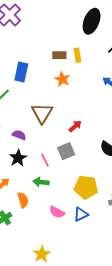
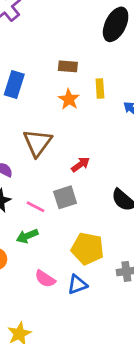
yellow rectangle: (77, 55) -> (100, 89), moved
pink line: (45, 160) -> (35, 207), turned -40
green arrow: (41, 182) -> (27, 236), turned -35

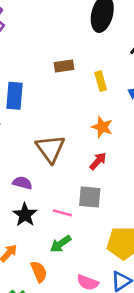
orange star: (69, 99) -> (102, 127), moved
gray square: (65, 197) -> (90, 197), turned 35

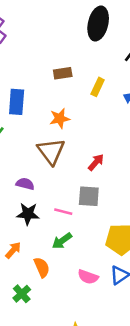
yellow rectangle: (101, 81) -> (98, 87), turned 42
orange star: (102, 127) -> (60, 118), moved, turned -30
black star: (25, 215) -> (28, 214), turned -30

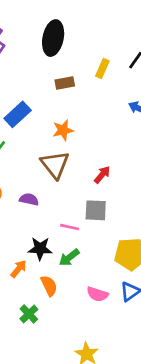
black ellipse: (98, 24) -> (53, 38), moved
yellow rectangle: (98, 87) -> (102, 68), moved
blue rectangle: (17, 102) -> (18, 114), turned 45
black star: (28, 214) -> (40, 249), moved

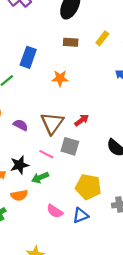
blue rectangle: (18, 114) -> (28, 57), turned -42
brown triangle: (55, 165) -> (52, 123), moved
black star: (40, 249) -> (19, 165), turned -30
orange semicircle: (49, 286) -> (19, 195), turned 91

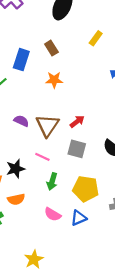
brown rectangle: (71, 42) -> (51, 48), moved, turned 56
purple semicircle: (21, 125) -> (21, 121), moved
gray square: (70, 146) -> (77, 149), moved
green arrow: (40, 178) -> (52, 182), moved, turned -49

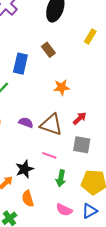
orange star: (54, 80) -> (62, 87), moved
brown triangle: (47, 125) -> (51, 125), turned -40
orange semicircle: (16, 199) -> (28, 199), turned 91

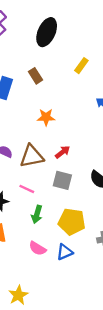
brown triangle: (51, 125) -> (32, 156), turned -35

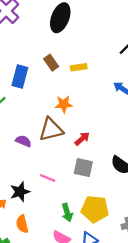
yellow rectangle: (81, 66) -> (79, 67), moved, turned 49
brown triangle: (32, 156) -> (51, 130), moved
green arrow: (37, 214) -> (67, 212), moved, turned -30

